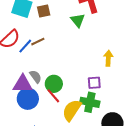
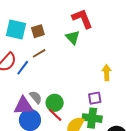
brown line: (38, 42) -> (39, 53), moved

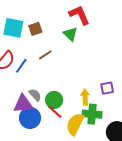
brown line: (39, 53) -> (45, 55), moved
yellow arrow: (107, 73) -> (85, 97), moved
purple square: (95, 98) -> (107, 88), moved

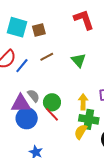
green triangle: (70, 34) -> (79, 60), moved
yellow semicircle: (75, 124) -> (81, 132), moved, size x0.7

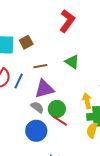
red L-shape: (84, 20) -> (67, 21), turned 70
brown line: (47, 57) -> (40, 66), turned 32
purple triangle: (21, 104) -> (44, 89), moved

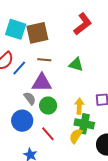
brown square: (26, 42) -> (37, 33), size x1.6
green triangle: (72, 62) -> (76, 64), turned -35
red line: (60, 121) -> (48, 134), moved

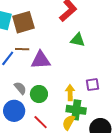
brown line: (44, 60) -> (22, 49), moved
green triangle: (76, 64) -> (78, 40), moved
purple triangle: (42, 83) -> (41, 60), moved

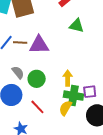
brown line: (22, 49) -> (20, 43), moved
purple square: (92, 85) -> (90, 92), moved

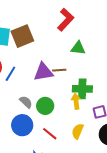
brown line: (20, 43) -> (59, 70), moved
green cross: (73, 96) -> (82, 89), moved

